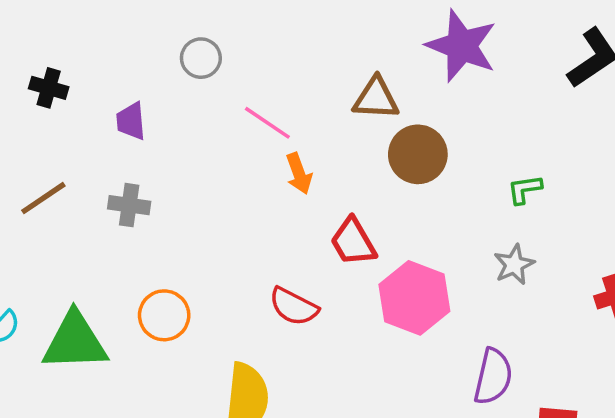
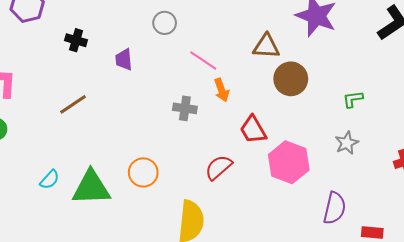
gray cross: (129, 205) -> (185, 108), moved
red semicircle: (294, 307) -> (219, 167), turned 112

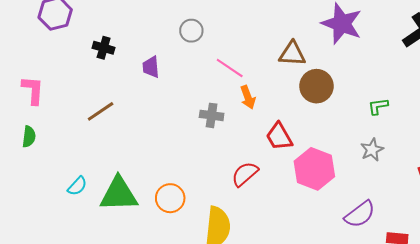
orange circle: (143, 172) -> (170, 198), moved
purple semicircle: (335, 208) -> (360, 214), turned 40

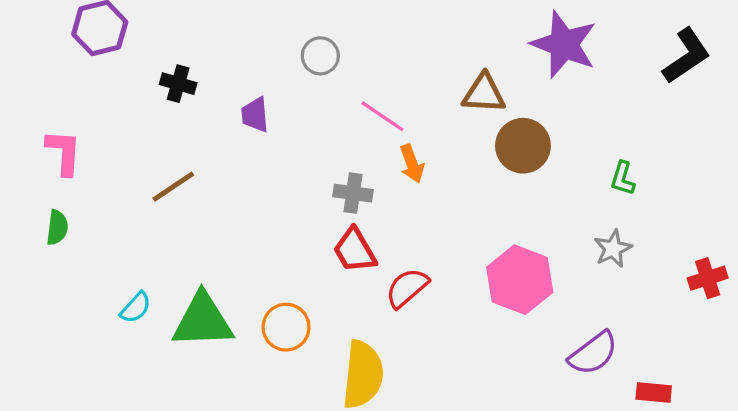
green L-shape: (378, 106) -> (623, 178), turned -65
red trapezoid: (279, 137) -> (355, 250), moved

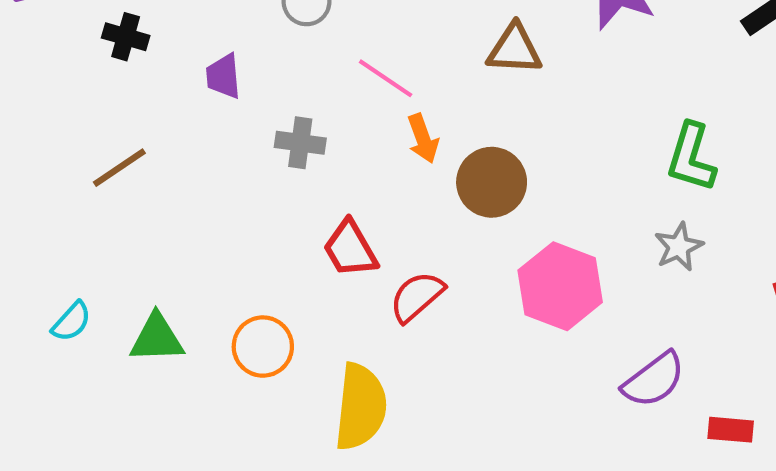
brown circle: (523, 146) -> (492, 182), moved
green L-shape: (623, 178) -> (691, 157), size x1.6
gray cross: (353, 193) -> (300, 143), moved
green triangle: (203, 321) -> (157, 338), size x0.7

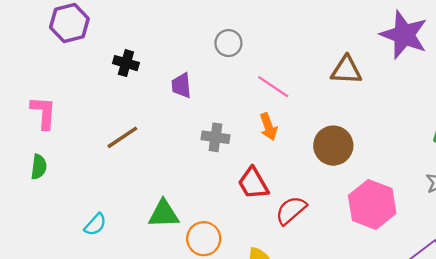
orange arrow: (423, 139) -> (268, 127), moved
gray cross: (300, 143) -> (215, 137), moved
green triangle: (157, 338) -> (164, 214), moved

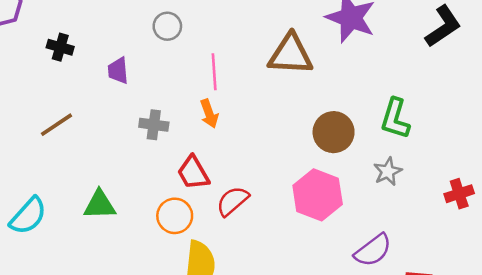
brown triangle: (346, 70) -> (290, 55), size x1.4
pink line: (273, 87) -> (214, 72), turned 52
brown circle: (333, 146) -> (334, 132), moved
cyan semicircle: (95, 224) -> (28, 216), size x1.6
orange circle: (204, 239) -> (175, 216), moved

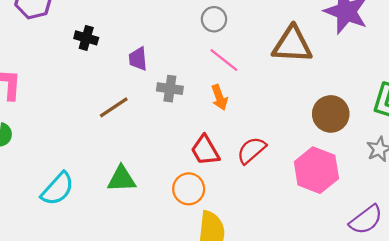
gray circle: (167, 26) -> (214, 19), moved
pink line: (214, 72) -> (224, 60), turned -48
brown line: (57, 125) -> (114, 107), moved
gray cross: (154, 125) -> (170, 89), moved
red semicircle: (233, 201) -> (251, 150), moved

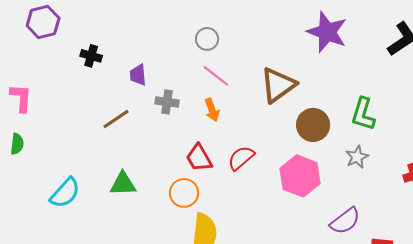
brown triangle: (292, 45) -> (278, 85), moved, turned -39

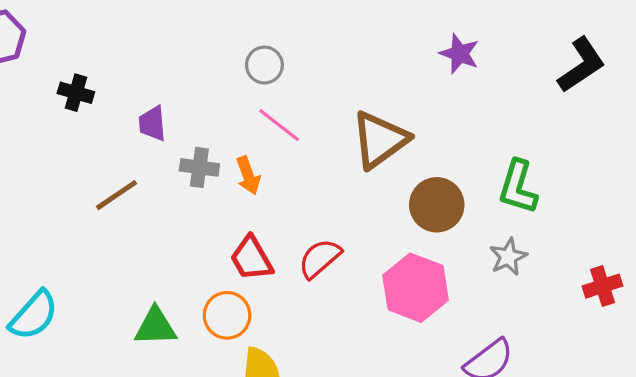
purple star: (327, 32) -> (459, 54), size x0.6
orange arrow: (212, 110) -> (248, 176), moved
green triangle: (123, 184) -> (156, 327), moved

